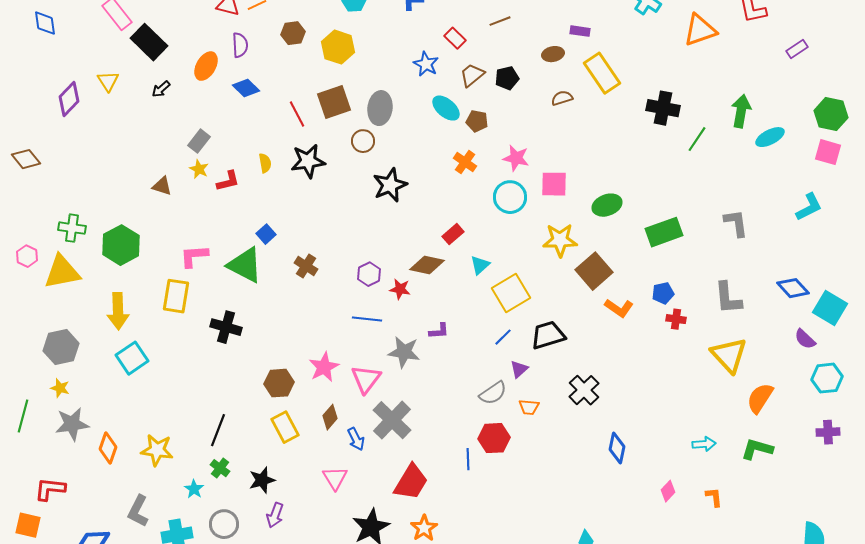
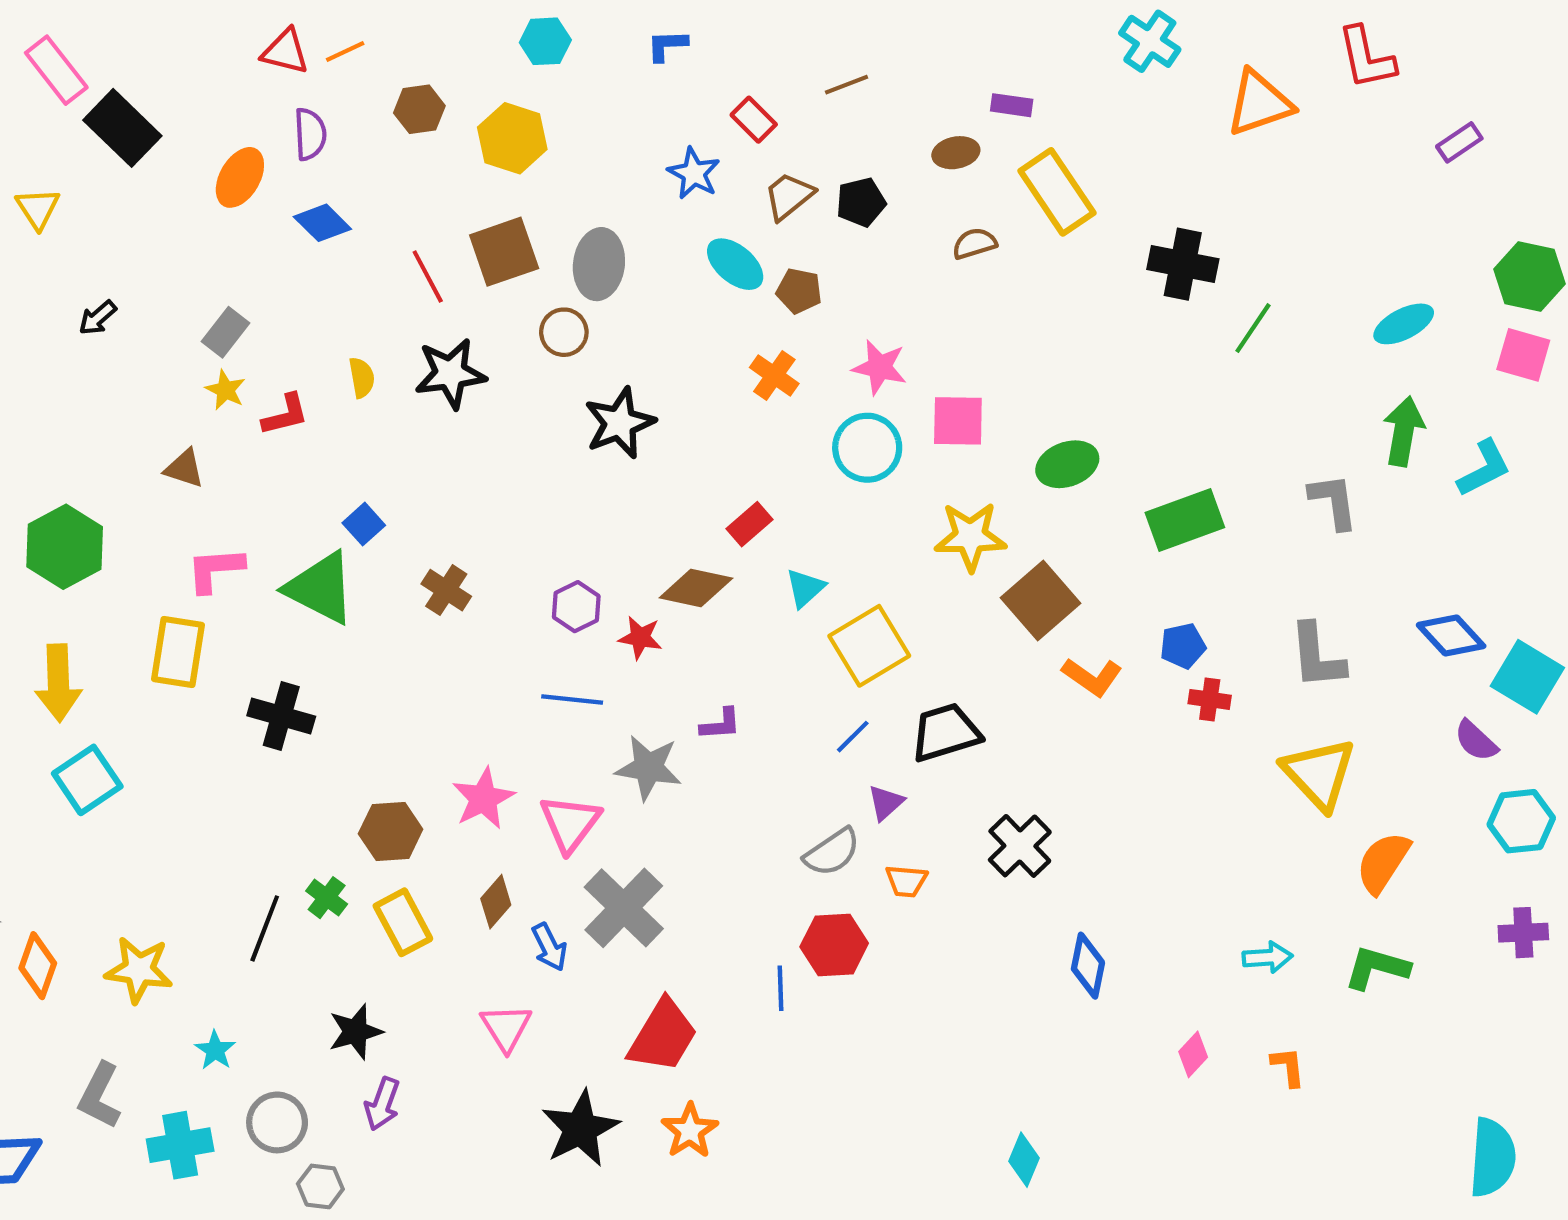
black arrow: (161, 89) -> (98, 318), moved
green arrow: (741, 111) -> (1404, 431), moved
brown triangle: (162, 186) -> (184, 468), moved
green cross: (220, 468) -> (327, 898), moved

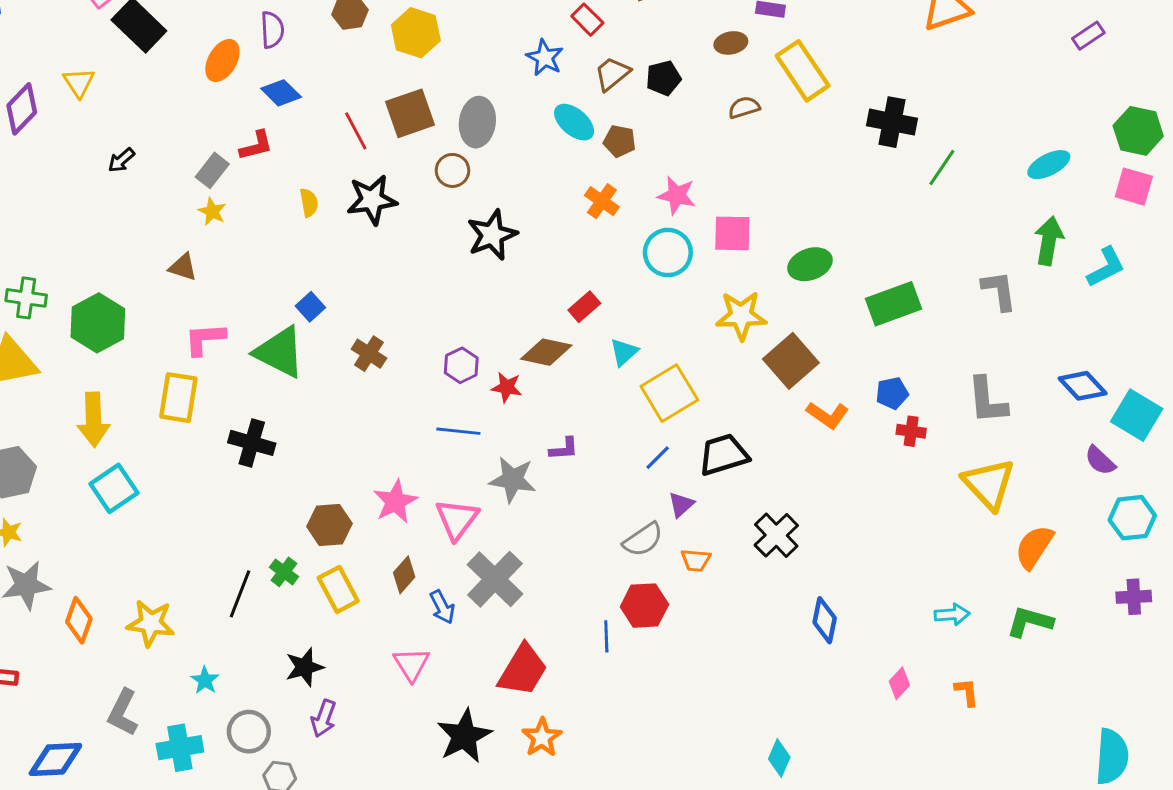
red L-shape: (285, 415) -> (256, 146), moved

